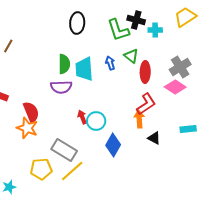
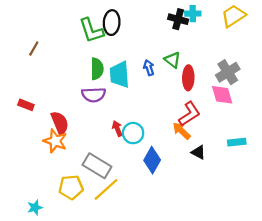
green L-shape: (118, 30) -> (91, 30), moved
cyan cross: (155, 30) -> (193, 14), moved
pink diamond: (175, 87) -> (222, 95), turned 40
orange arrow: (139, 119) -> (182, 131), turned -42

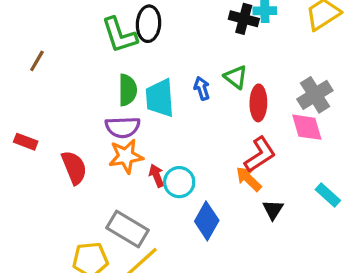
orange star: (55, 141) -> (126, 156), moved, turned -30
cyan rectangle: (237, 142) -> (328, 195), turned 48
black triangle: (198, 152) -> (273, 210), turned 35

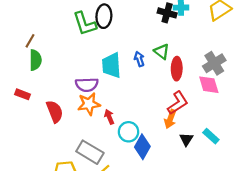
green semicircle: (127, 90) -> (35, 60), moved
orange arrow: (249, 179) -> (170, 119), turned -114
cyan circle: (179, 182) -> (129, 132), moved
cyan rectangle: (328, 195) -> (211, 136), moved

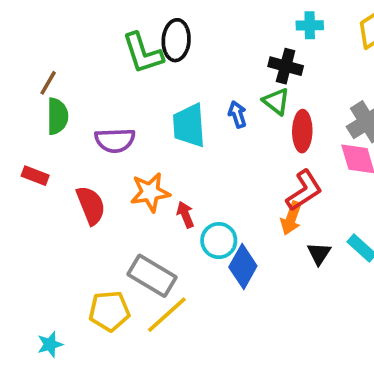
black cross: (167, 13) -> (286, 66), moved
purple semicircle: (87, 85) -> (115, 140), moved

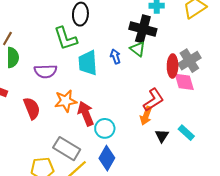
green L-shape: (143, 53) -> (66, 38), moved
black cross: (286, 66) -> (143, 29), size x1.4
red ellipse: (302, 131) -> (173, 66), moved
red arrow: (185, 215) -> (86, 114), size x1.6
blue diamond: (243, 266) -> (107, 158), moved

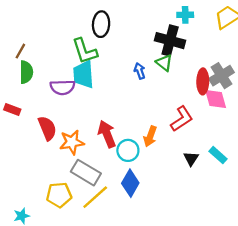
cyan trapezoid: (88, 63) -> (84, 74), moved
orange star: (66, 101) -> (72, 142), moved
orange arrow: (146, 116) -> (150, 136), moved

